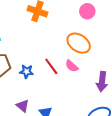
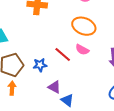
purple triangle: (23, 106) -> (54, 87), moved

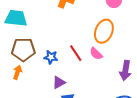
orange ellipse: (84, 26) -> (104, 31), turned 75
purple triangle: (54, 87) -> (59, 83), turned 48

